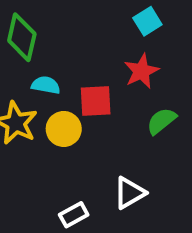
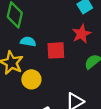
yellow circle: (64, 129) -> (31, 79), moved

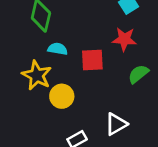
red star: (81, 34) -> (124, 39), turned 30

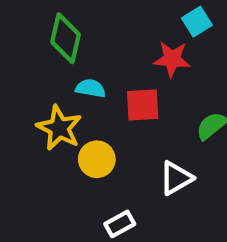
red star: (124, 39) -> (172, 59), moved
white triangle: (116, 124) -> (176, 178), moved

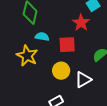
red star: (172, 59) -> (81, 23), turned 30
yellow circle: (97, 159) -> (61, 71), moved

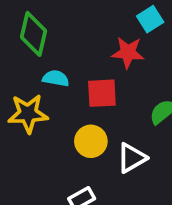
red star: (81, 23) -> (128, 52), turned -30
yellow star: (27, 56) -> (28, 114), turned -30

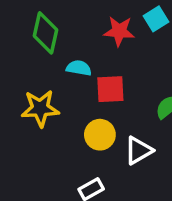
red star: (128, 52) -> (119, 31), moved
cyan semicircle: (56, 78) -> (79, 68), moved

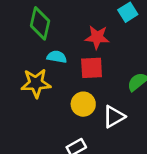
red star: (119, 31) -> (97, 37), moved
cyan semicircle: (79, 68) -> (57, 57), moved

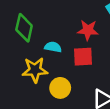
green diamond: (40, 23) -> (24, 28), moved
yellow circle: (83, 104) -> (60, 88), moved

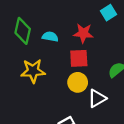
cyan semicircle: (53, 47) -> (50, 37), moved
yellow circle: (60, 88) -> (78, 82), moved

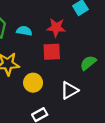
yellow circle: (78, 82) -> (33, 83), moved

